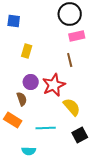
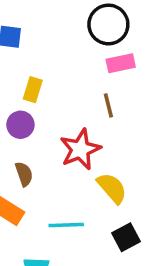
purple circle: (31, 82) -> (20, 125), moved

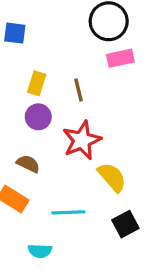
brown line: (108, 105) -> (78, 90), moved
purple circle: (20, 125) -> (38, 117), moved
brown semicircle: (24, 174) -> (28, 164), turned -45

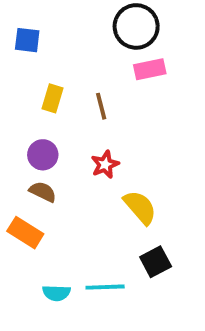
purple circle: (38, 117) -> (43, 155), moved
red star: (82, 140) -> (105, 165), size x0.6
cyan line: (68, 212) -> (105, 287), moved

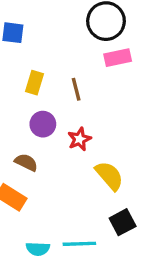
purple circle: (43, 155) -> (43, 124), moved

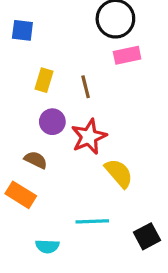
red star: (79, 139) -> (89, 137), size x1.5
black square: (123, 222) -> (147, 236), moved
cyan line: (79, 244) -> (92, 221), moved

